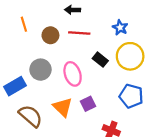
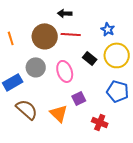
orange line: (24, 24) -> (11, 38), moved
brown circle: (50, 35) -> (45, 36), size x1.6
orange triangle: (63, 107) -> (59, 113), moved

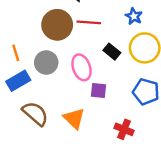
orange line: (11, 38) -> (16, 53), moved
purple square: (79, 98) -> (98, 90), moved, turned 32

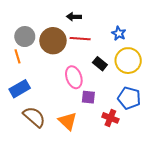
orange line: (16, 53) -> (17, 56), moved
gray circle: (46, 63) -> (25, 37), moved
red cross: (124, 129) -> (110, 118), moved

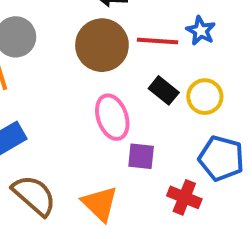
red line: (80, 39) -> (158, 41), moved
brown circle: (53, 41) -> (102, 45), moved
yellow circle: (128, 61) -> (205, 97), moved, size x0.7

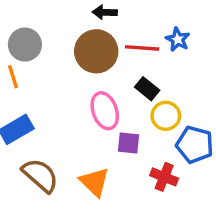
yellow circle: (205, 97) -> (166, 116), moved

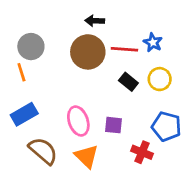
pink ellipse: (105, 111) -> (78, 121), moved
yellow circle: (166, 116) -> (160, 79), moved

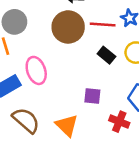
pink ellipse: (78, 121) -> (36, 70), moved

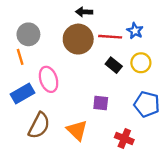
brown semicircle: (26, 120) -> (39, 126), turned 76
red cross: (119, 122) -> (124, 139), moved

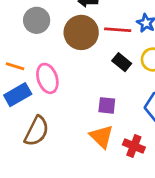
gray circle: (28, 34) -> (37, 20), moved
orange line: (20, 57) -> (15, 66), moved, turned -56
orange triangle: (77, 130) -> (101, 137), moved

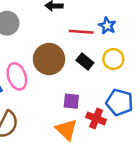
brown circle: (81, 32) -> (49, 59), moved
red cross: (134, 146) -> (96, 118), moved

